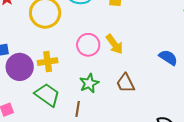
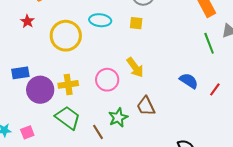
pink circle: (88, 45) -> (107, 80), moved
green star: (89, 83) -> (118, 118), moved
brown line: (78, 109) -> (98, 132), turned -42

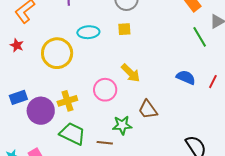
green star: (118, 118) -> (122, 125), turned 30
brown line: (98, 132) -> (105, 143), turned -42

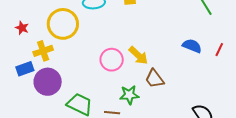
red star: (17, 45) -> (22, 28), moved
yellow arrow: (131, 73) -> (138, 55), moved
yellow cross: (67, 101) -> (43, 51), moved

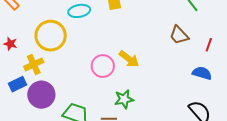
blue semicircle: (192, 46) -> (202, 73), moved
brown trapezoid: (155, 79) -> (179, 35), moved

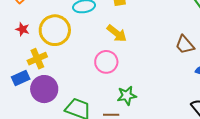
brown trapezoid: (179, 35) -> (185, 45), moved
red star: (10, 44) -> (22, 29), moved
yellow arrow: (129, 59) -> (117, 33), moved

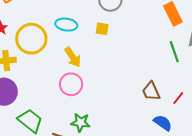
yellow arrow: (117, 33) -> (73, 57), moved

